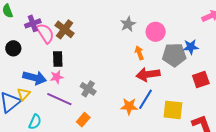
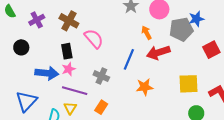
pink semicircle: (45, 33) -> (94, 39), moved
yellow triangle: (24, 94) -> (70, 108), moved
blue line: (146, 99) -> (129, 59), moved

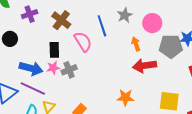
blue line: (129, 59) -> (102, 26), moved, turned -50
gray cross: (101, 76) -> (69, 70), moved, turned 35
purple line: (75, 91) -> (33, 88), moved

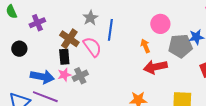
gray star: (125, 15) -> (90, 18), moved
brown cross: (61, 20) -> (69, 39), moved
blue line: (102, 26) -> (110, 30), turned 30

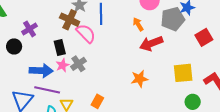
purple cross: (37, 23) -> (30, 29), moved
brown cross: (69, 39) -> (70, 20), moved

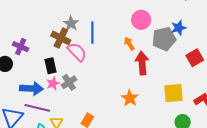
purple cross: (30, 29) -> (21, 47), turned -35
red arrow: (151, 43) -> (142, 63), turned 105
orange star: (139, 79) -> (130, 98), turned -30

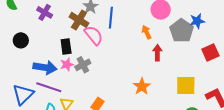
gray pentagon: (164, 39) -> (182, 31), turned -30
purple cross: (21, 47) -> (45, 12), moved
red arrow: (142, 63) -> (157, 53), size x0.7

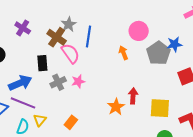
red arrow: (157, 53) -> (133, 96), moved
pink star: (67, 65) -> (78, 81), moved
blue arrow: (45, 67) -> (20, 83), turned -35

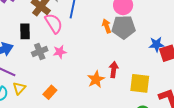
blue star: (175, 44) -> (156, 44), moved
gray pentagon: (158, 53) -> (124, 27), moved, turned 30

